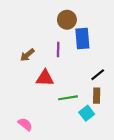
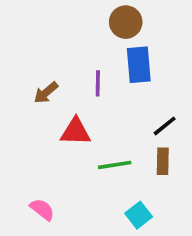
brown circle: (67, 20) -> (126, 22), moved
cyan square: (87, 113) -> (139, 215), moved

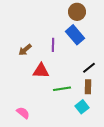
brown circle: (126, 22) -> (77, 12), moved
blue rectangle: (139, 65) -> (75, 35), turned -36
cyan square: (139, 215) -> (82, 107), moved

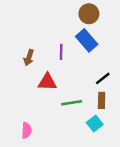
brown arrow: (25, 50) -> (29, 58), turned -32
pink semicircle: (23, 113) -> (26, 130), turned 56

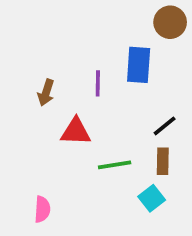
brown circle: (89, 14) -> (170, 22), moved
blue rectangle: (87, 40) -> (139, 65), turned 45

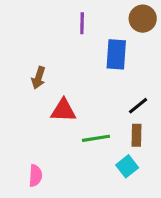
purple line: (98, 83) -> (82, 23), moved

